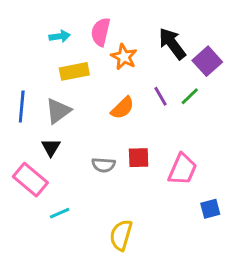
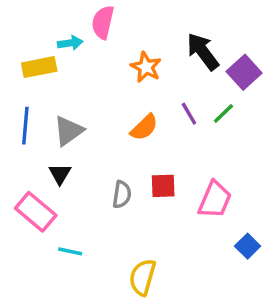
pink semicircle: (101, 32) -> (103, 22), moved
yellow rectangle: (74, 71) -> (39, 67), moved
gray semicircle: (104, 165) -> (122, 195), turned -85
blue square: (210, 209) -> (248, 246), turned -30
cyan line: (60, 213) -> (70, 251), turned 36

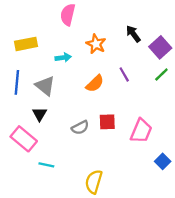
cyan arrow: (70, 43) -> (63, 58), moved
black arrow: (203, 52) -> (133, 34), size x0.7
green line: (223, 114) -> (161, 74), moved
gray triangle: (68, 131) -> (45, 86), turned -45
gray semicircle: (122, 195) -> (80, 128), turned 54

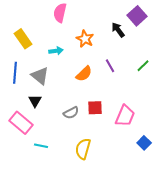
yellow rectangle: (26, 44) -> (23, 39), turned 66
purple square: (160, 47) -> (137, 16), moved
yellow semicircle: (94, 182) -> (83, 149), moved

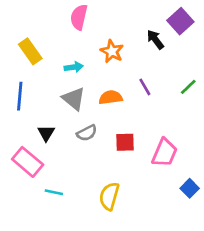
orange semicircle: (84, 74) -> (111, 97), turned -144
gray triangle: (40, 76) -> (74, 99), moved
gray semicircle: (71, 113) -> (87, 133), moved

